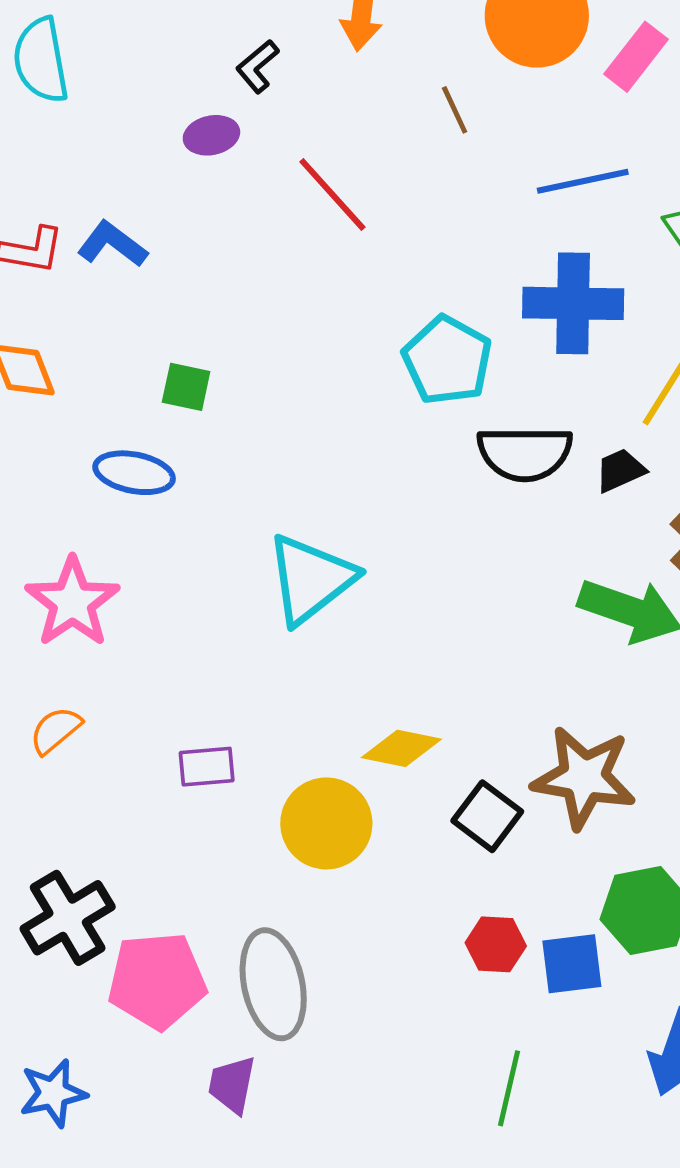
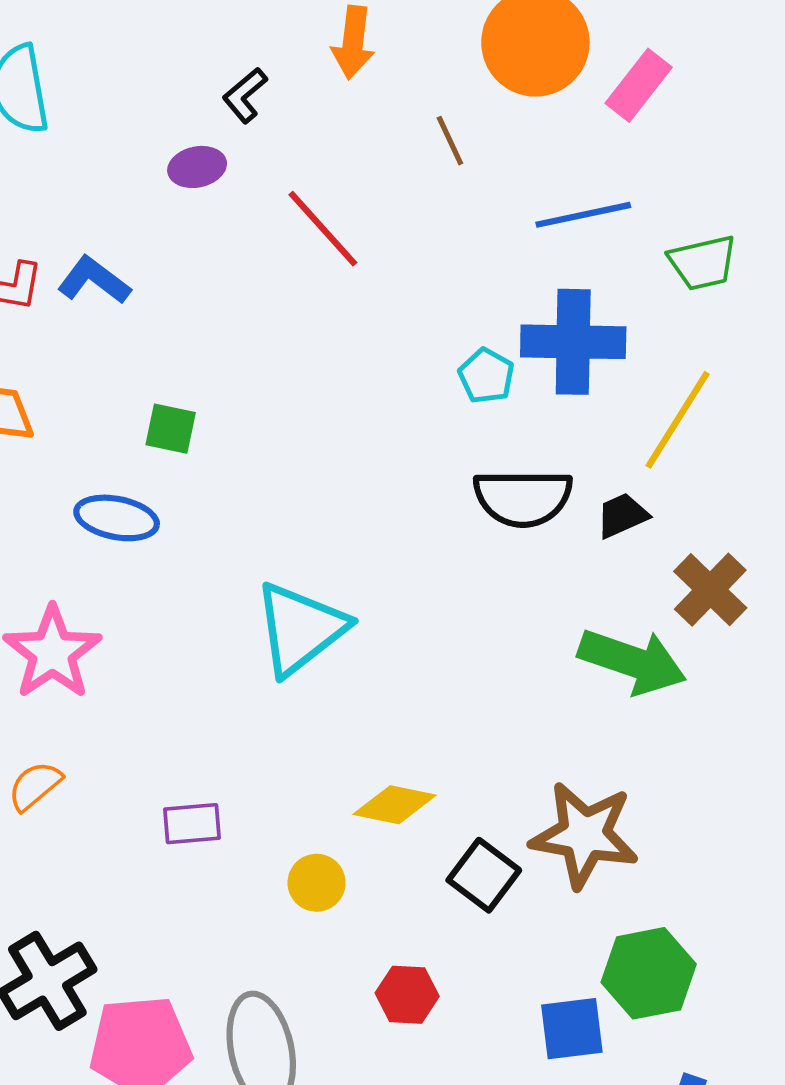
cyan pentagon: (447, 360) -> (486, 376), moved, size x0.6
yellow circle: (326, 823) -> (317, 883), size x0.6
red hexagon: (496, 944) -> (407, 995), moved

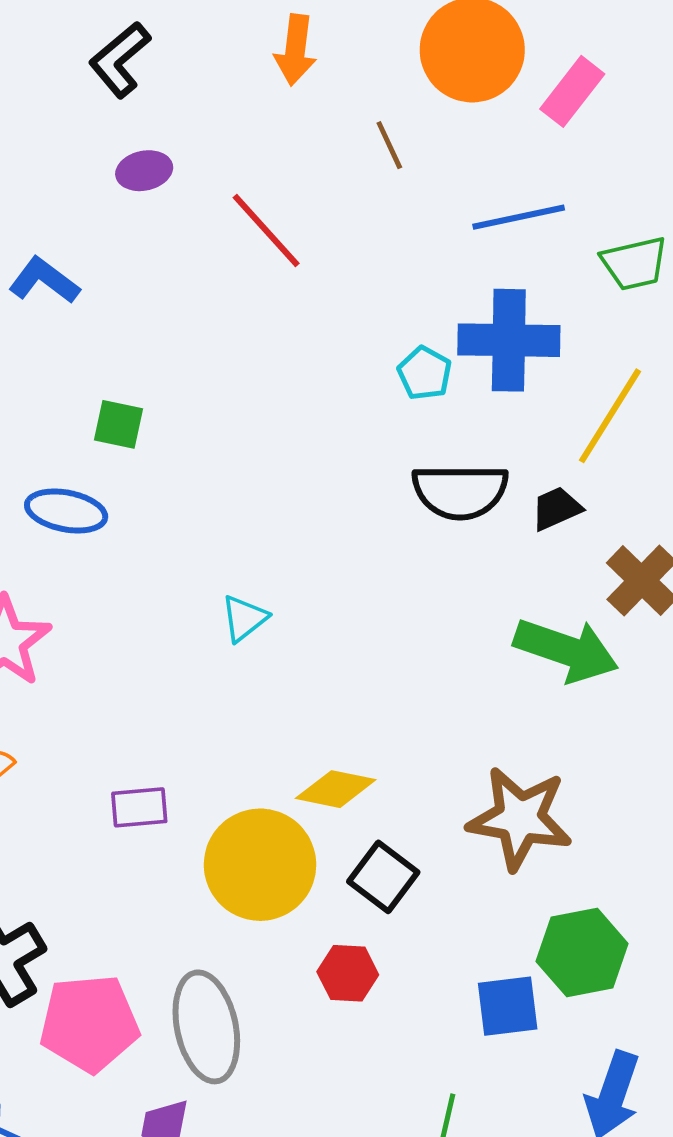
black L-shape: (245, 95) -> (120, 60), moved, size x1.4
cyan triangle: (300, 629) -> (244, 618), size x0.5
black square: (484, 875) -> (383, 877), moved
yellow circle: (317, 883) -> (260, 865), size x2.0

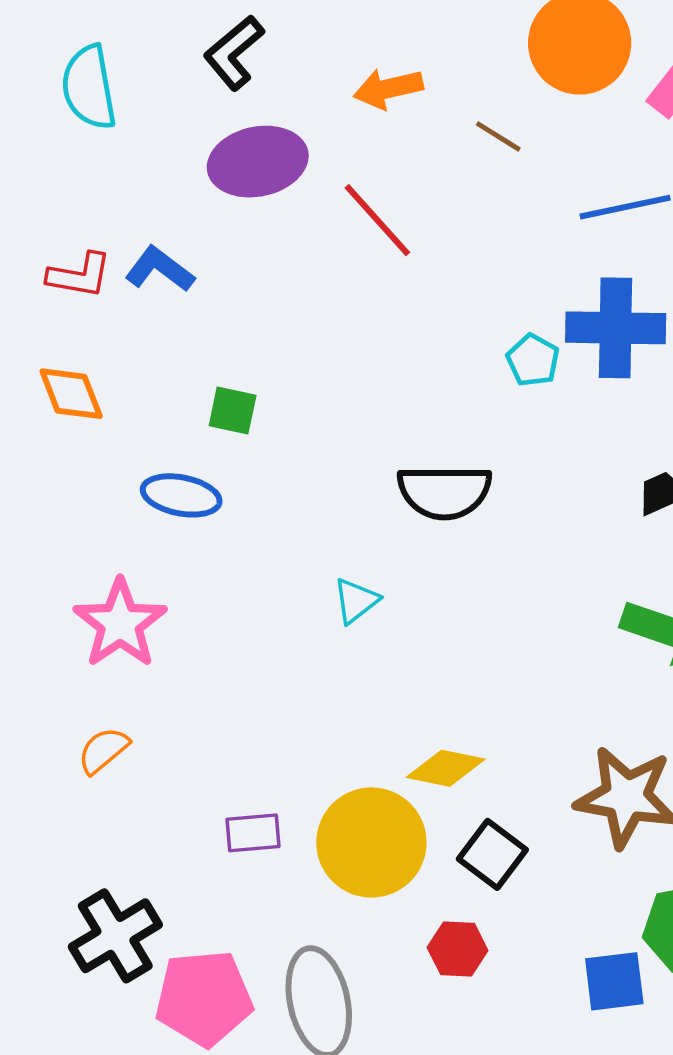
orange arrow: (295, 50) -> (388, 89), moved, turned 70
brown line: (389, 145) -> (498, 136), turned -33
purple ellipse: (144, 171) -> (258, 162), size x1.8
black semicircle: (460, 491) -> (444, 492), moved
purple rectangle: (139, 807) -> (253, 833), moved

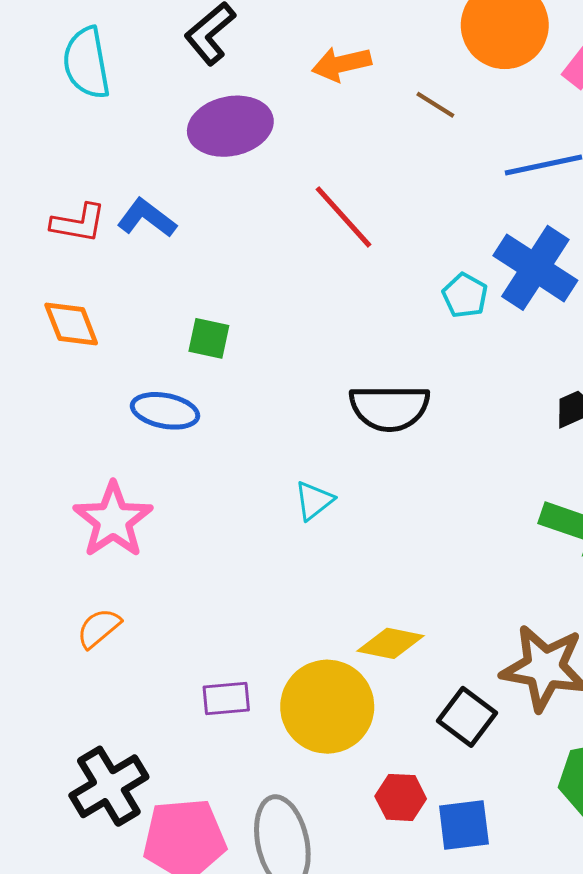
red line: (377, 220) -> (344, 217), moved
blue cross: (616, 328) -> (535, 268), turned 32
black square: (492, 854) -> (467, 717), moved
blue square: (614, 981) -> (464, 825), moved

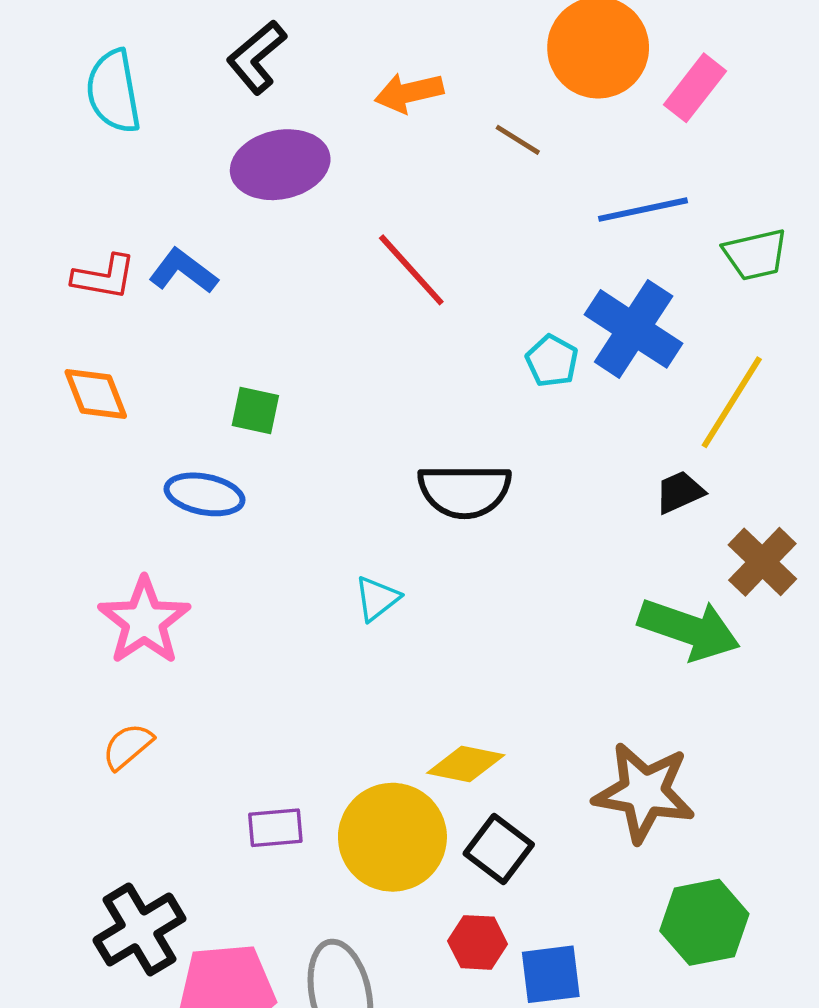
black square: (467, 717) -> (499, 849), moved

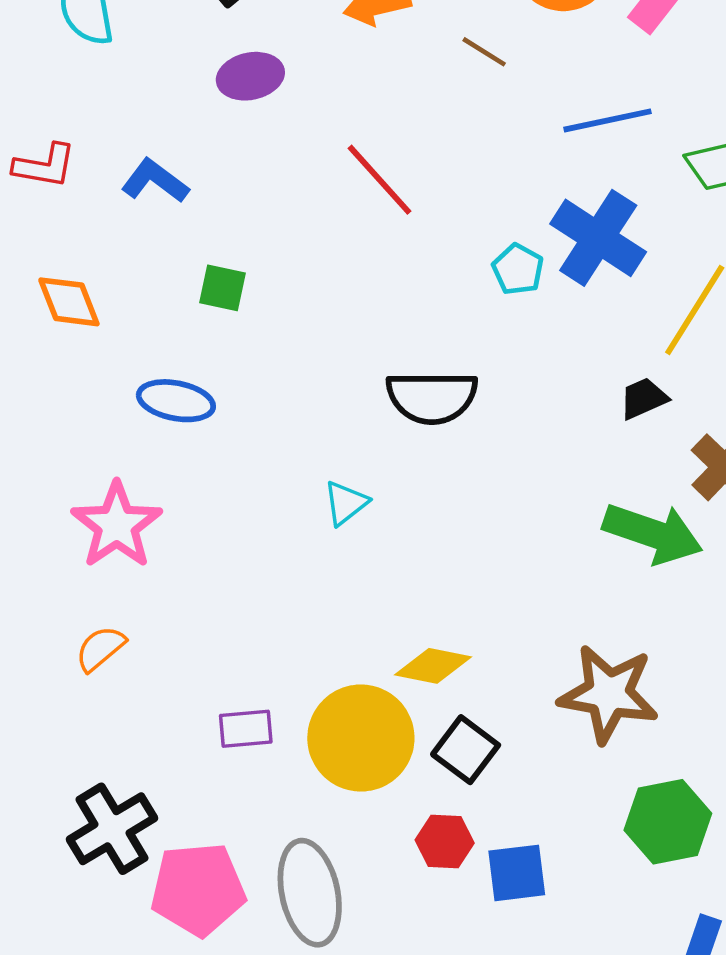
purple ellipse: (280, 165) -> (250, 76), size x0.7
red L-shape: (104, 277) -> (45, 166), moved
green square: (255, 411) -> (222, 288), moved

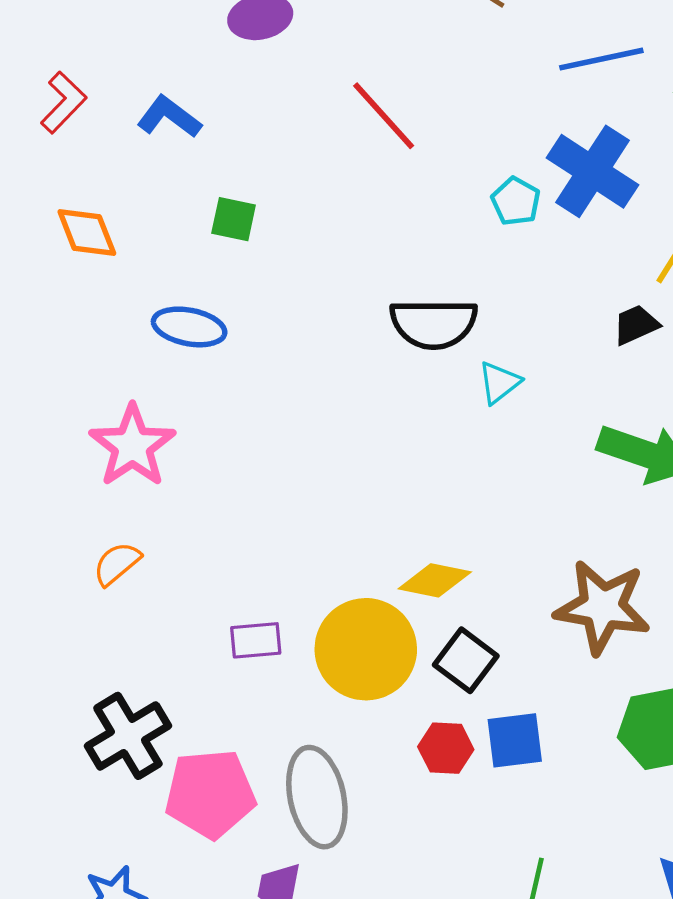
red L-shape: (45, 166) -> (63, 102), turned -56
cyan triangle: (346, 503) -> (499, 383), moved
blue square: (517, 873) -> (515, 740), moved

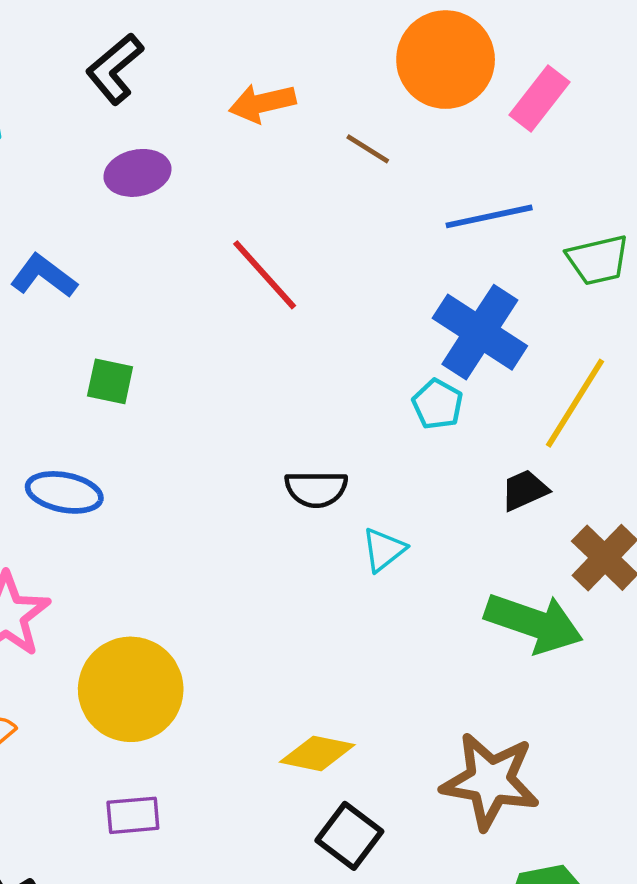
cyan pentagon: (516, 201) -> (438, 404), moved
black semicircle: (434, 324) -> (316, 489), size x0.7
yellow circle: (366, 649) -> (131, 689), moved

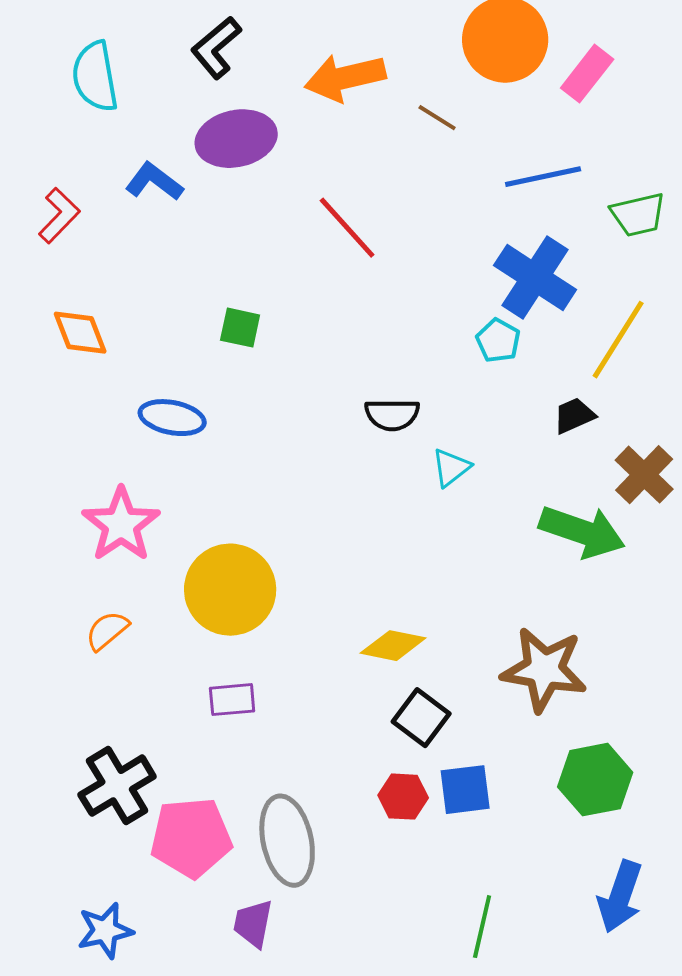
orange arrow: (262, 103) -> (345, 78), size x1.4
purple ellipse: (138, 173) -> (236, 139), size x1.4
blue L-shape: (44, 276) -> (154, 182), moved
green square: (110, 381) -> (240, 328), moved

